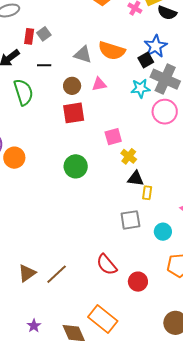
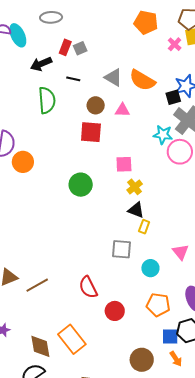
cyan star: (140, 88) -> (163, 135), moved

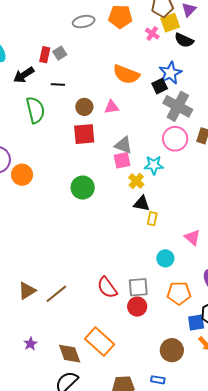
gray ellipse: (51, 17) -> (84, 22), moved
gray triangle: (113, 77) -> (124, 145), moved
cyan star: (163, 135) -> (154, 165), moved
gray square: (122, 249) -> (138, 287), moved

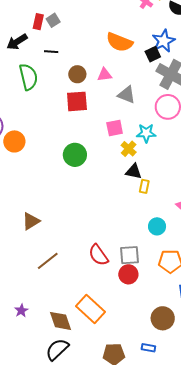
gray triangle: (124, 145) -> (126, 95), moved
brown triangle: (27, 291) -> (31, 221), moved

